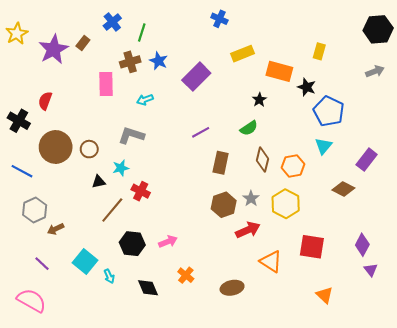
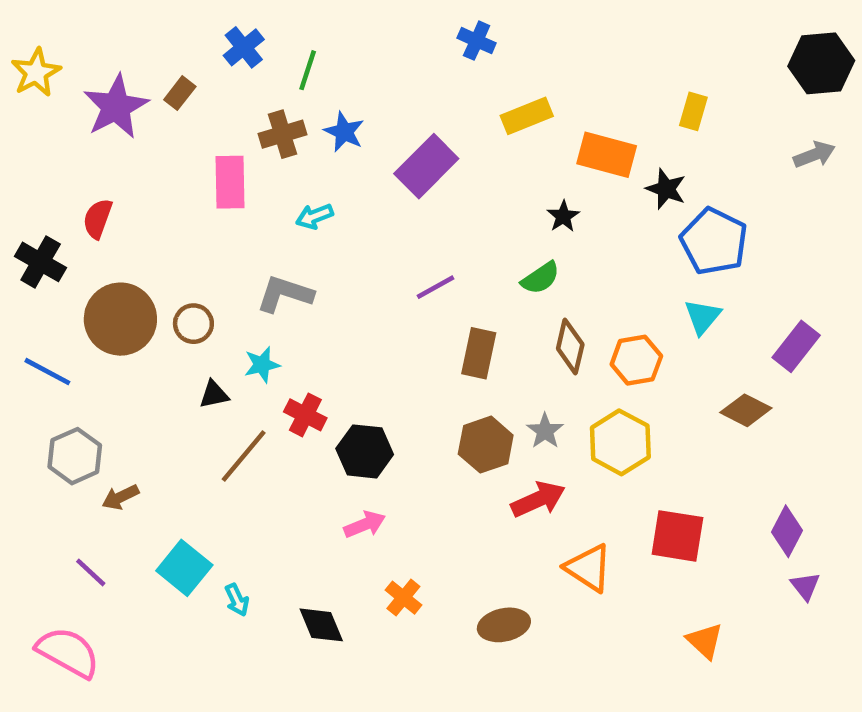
black hexagon: (132, 244) -> (365, 451), moved

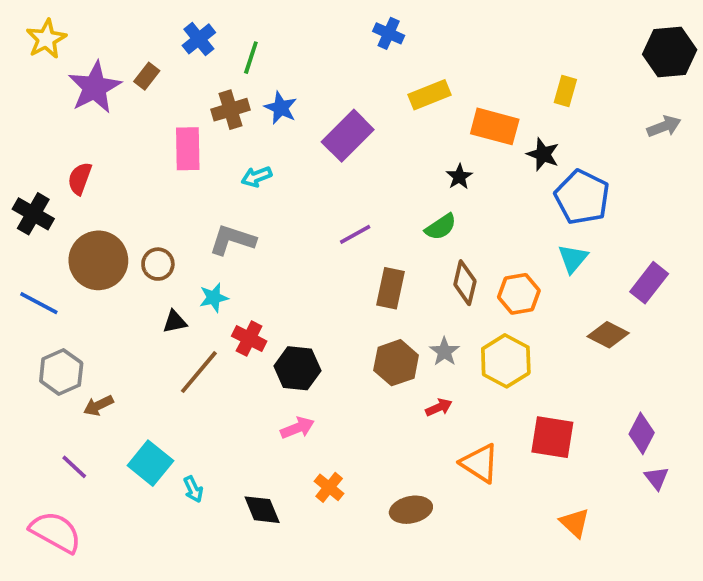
yellow star: (36, 72) -> (46, 39), moved
red arrow: (538, 499) -> (439, 407), size x0.6

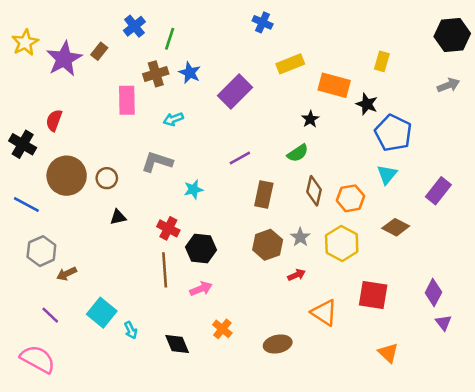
yellow star: (46, 39) -> (25, 42), moved
cyan star: (214, 298) -> (193, 189), moved
brown diamond: (608, 335) -> (396, 227), moved
brown line: (199, 372) -> (165, 270), moved, turned -44

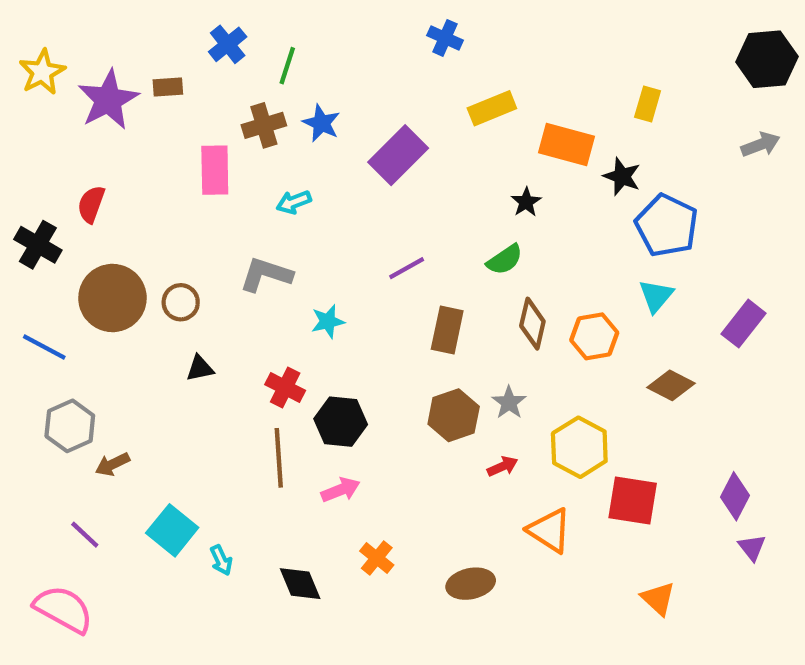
brown rectangle: (99, 51) -> (168, 87), turned 48
yellow hexagon: (342, 244) -> (579, 447), moved

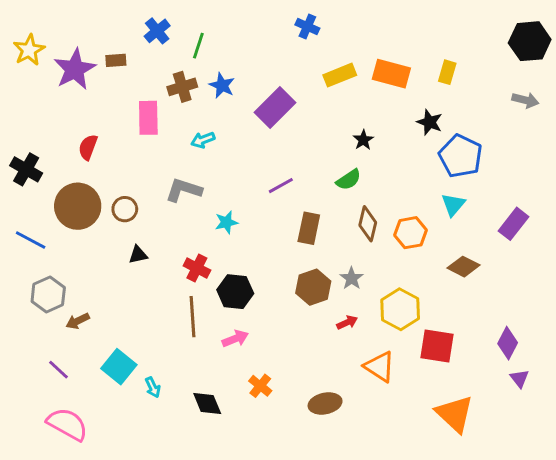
orange rectangle: (567, 145) -> (391, 74), moved
gray arrow: (761, 145) -> (525, 100), turned 35
red semicircle: (91, 204) -> (88, 147), moved
orange triangle: (658, 599) -> (455, 414), size x1.6
pink semicircle: (63, 609) -> (67, 424), moved

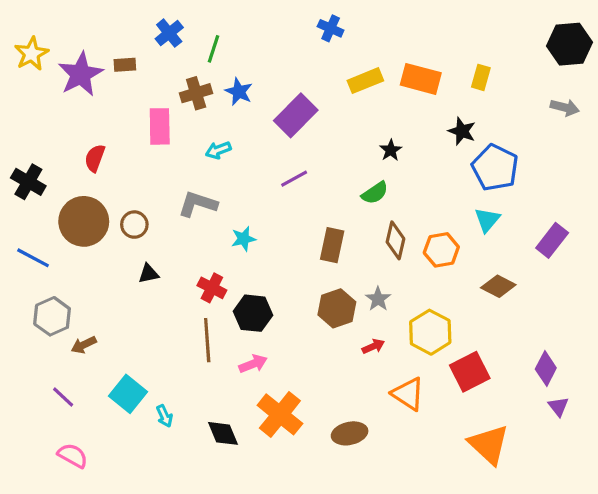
purple line: (281, 186) -> (294, 179), moved
red square: (437, 346) -> (470, 372), turned -36
orange cross: (260, 386) -> (280, 414), size x1.8
pink semicircle: (67, 424) -> (73, 456), size x0.7

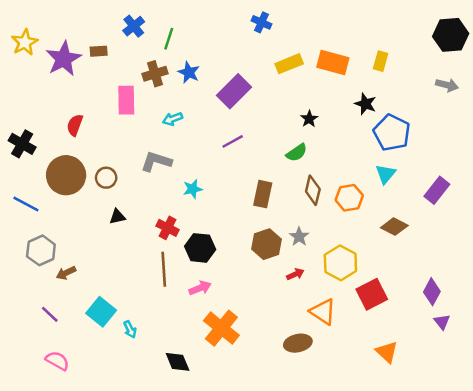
black diamond: (223, 433) -> (178, 362), moved
brown ellipse: (350, 433) -> (298, 343), moved
orange triangle: (489, 444) -> (387, 352), size x0.7

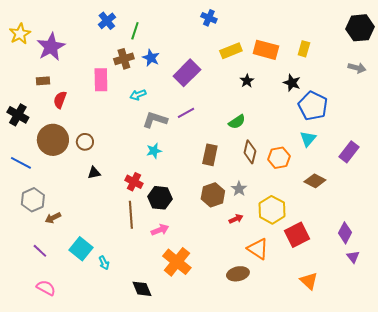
brown rectangle: (99, 51) -> (43, 81), moved
black star: (309, 119) -> (247, 81), moved
gray L-shape: (156, 161) -> (155, 120), moved

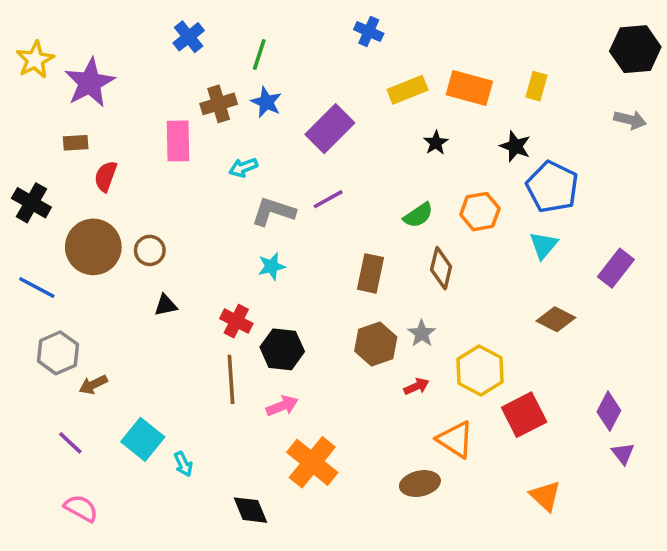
green line: (135, 31) -> (259, 54), moved
orange hexagon: (279, 158) -> (480, 212), moved

